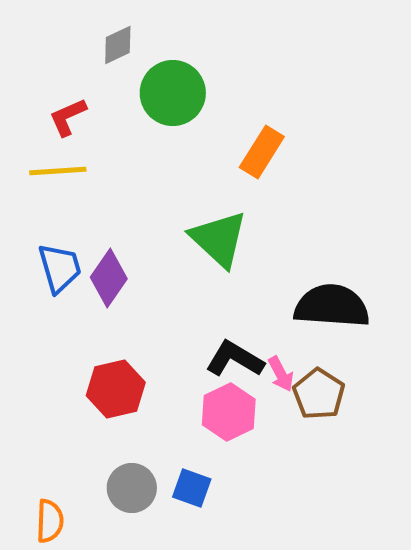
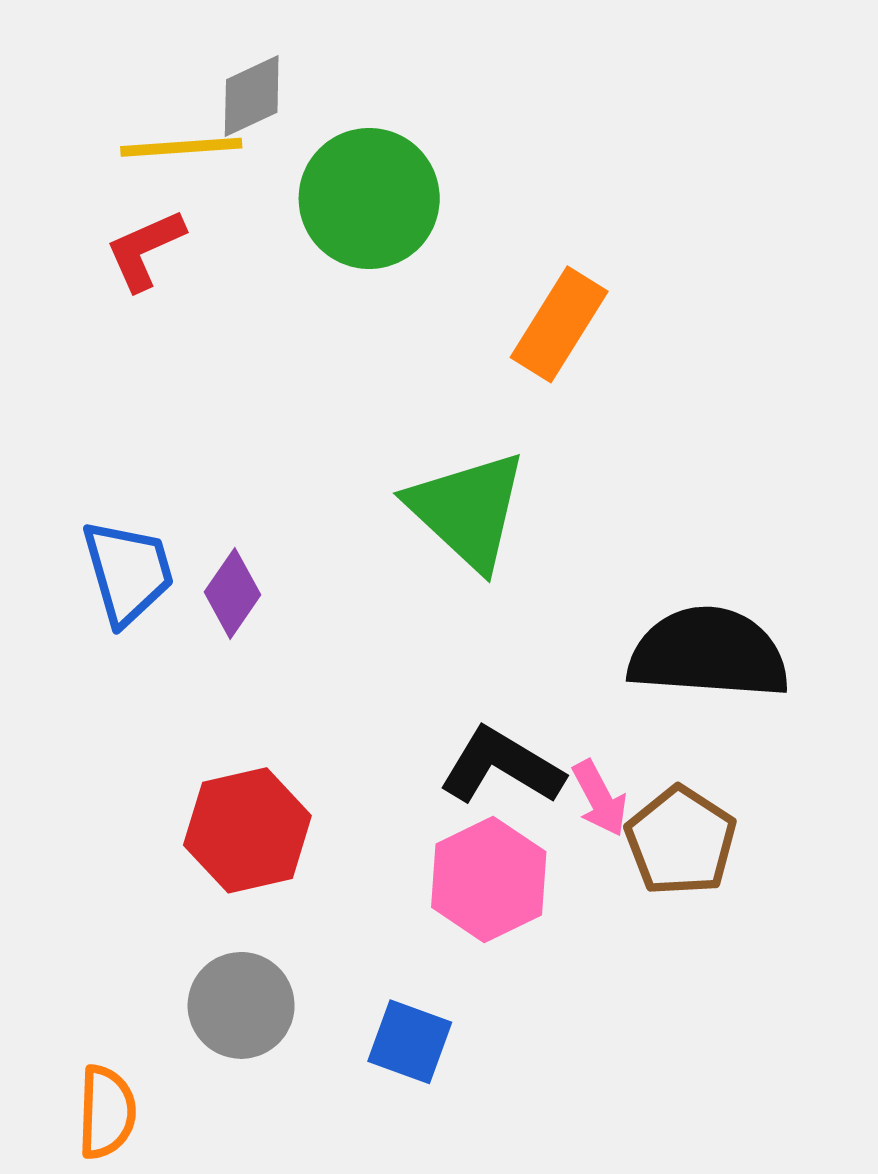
yellow line: (58, 171) -> (181, 147), moved
purple diamond: (109, 278) -> (233, 593), size x0.7
gray circle: (132, 488) -> (241, 1005), moved

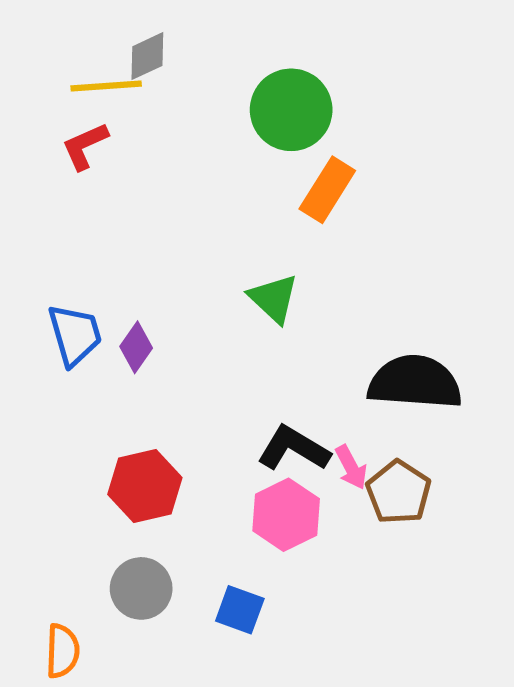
green circle: (369, 198) -> (291, 110), moved
green triangle: (467, 510) -> (274, 299), size x0.7

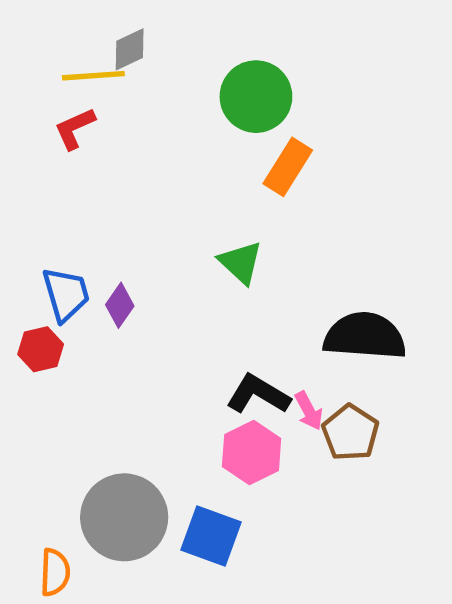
red hexagon: (145, 486) -> (41, 349), moved, size x0.7
gray circle: (141, 588) -> (124, 517), size x1.6
blue square: (240, 610) -> (211, 536), size x1.4

